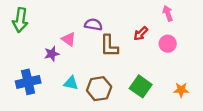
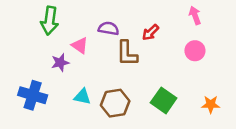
green arrow: (20, 20) -> (50, 21), moved
red arrow: (141, 34) -> (150, 32), moved
blue cross: (28, 82) -> (33, 95), turned 30

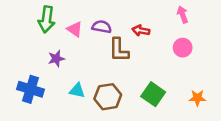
red arrow: (150, 32) -> (141, 30), turned 56
pink triangle: (80, 45) -> (75, 29), moved

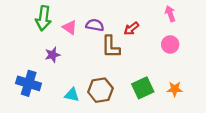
red arrow: (141, 30) -> (131, 28), turned -49
cyan triangle: (77, 91) -> (72, 95), moved
green square: (153, 94) -> (143, 88), turned 30
orange star: (197, 98) -> (175, 89), moved

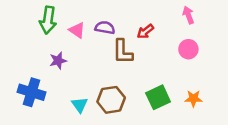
cyan triangle: (72, 95) -> (80, 105), turned 42

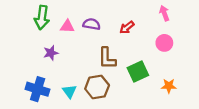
pink triangle: (77, 30) -> (67, 26), turned -32
brown L-shape: (123, 52) -> (107, 58), moved
blue cross: (31, 92) -> (38, 89), moved
green square: (158, 97) -> (138, 72), moved

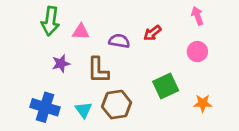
purple semicircle: (92, 24) -> (119, 41), moved
brown L-shape: (107, 58) -> (98, 70), moved

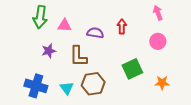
red arrow: (152, 33) -> (122, 27), turned 128

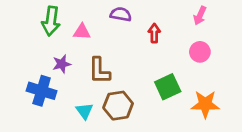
pink arrow: (158, 13) -> (200, 16), turned -136
purple semicircle: (95, 33) -> (121, 14), moved
orange star: (162, 83) -> (205, 104), size x1.5
blue cross: (36, 86) -> (42, 91), moved

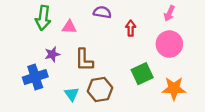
pink circle: (200, 52) -> (169, 44), size x1.5
blue cross: (42, 91) -> (35, 77), turned -35

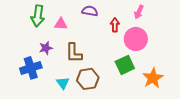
pink arrow: (169, 13) -> (139, 12), moved
pink circle: (169, 44) -> (136, 39), moved
orange star: (174, 88) -> (153, 78), turned -30

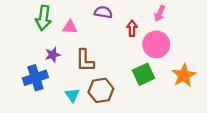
orange star: (153, 78) -> (184, 75), moved

